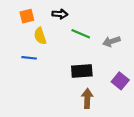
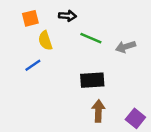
blue line: (29, 58) -> (33, 65), turned -40
purple square: (120, 81) -> (135, 118), moved

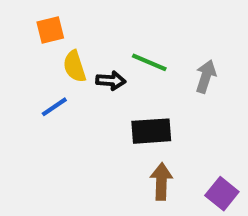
black arrow: (67, 16) -> (111, 81), moved
gray arrow: (126, 47) -> (206, 77), turned 126

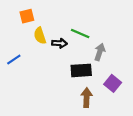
gray arrow: (206, 77) -> (100, 52), moved
blue line: (54, 107) -> (14, 60), moved
purple square: (222, 194) -> (113, 83), moved

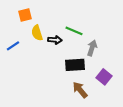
blue line: (14, 60) -> (13, 46), moved
brown arrow: (87, 98) -> (80, 90), turned -42

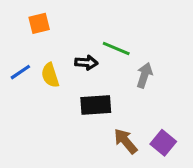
yellow semicircle: (37, 33) -> (50, 75), moved
black rectangle: (75, 65) -> (96, 105), moved
purple square: (104, 77) -> (163, 143), moved

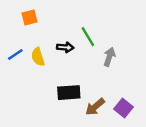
green line: (116, 48) -> (88, 37), turned 36
black rectangle: (96, 105) -> (69, 93), moved
brown arrow: (126, 141) -> (95, 107), turned -90

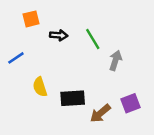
black arrow: (65, 47) -> (59, 35), moved
yellow semicircle: (38, 57) -> (40, 87), moved
purple square: (124, 108) -> (131, 103), moved, turned 30

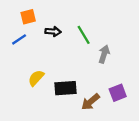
blue line: (16, 58) -> (19, 39), moved
yellow semicircle: (40, 87) -> (36, 78), turned 60

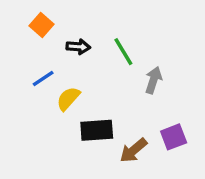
orange square: (28, 17) -> (41, 25), turned -35
blue line: (19, 39) -> (43, 78), moved
yellow semicircle: (36, 78) -> (68, 99), moved

